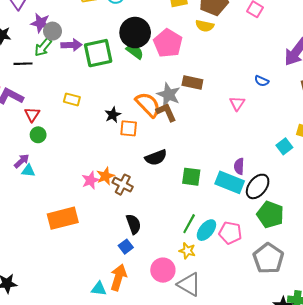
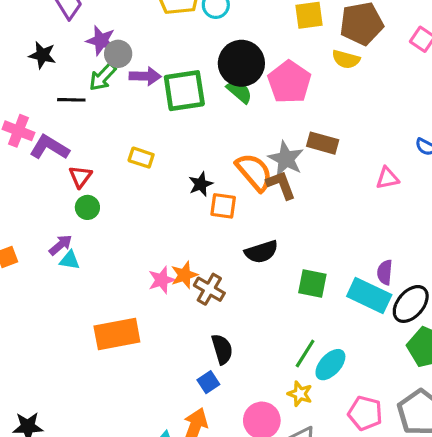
pink triangle: (237, 103) -> (387, 178), turned 42
pink pentagon: (230, 233) -> (365, 413), moved

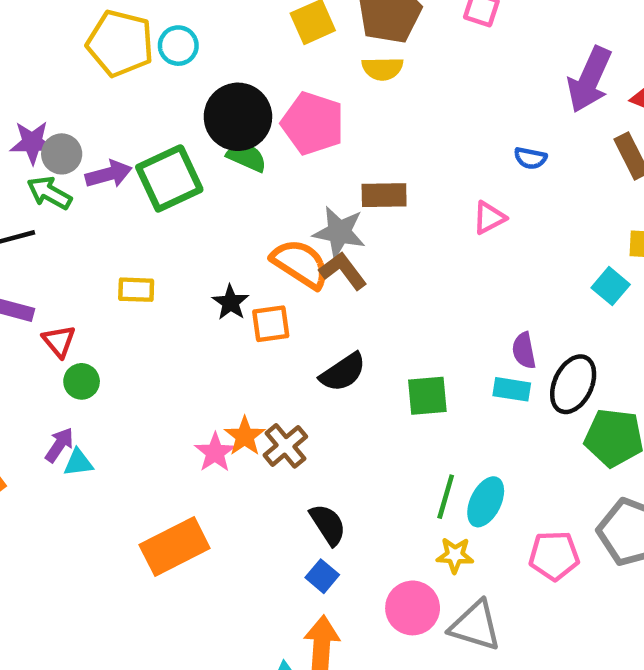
green arrow: (103, 77) -> (49, 193), turned 92
brown cross: (209, 289) -> (285, 446), turned 36
cyan rectangle: (369, 296) -> (512, 389), size x0.6

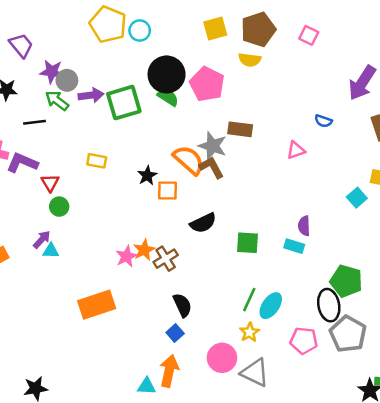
black ellipse: (573, 384) -> (329, 305), moved, turned -44
yellow star: (455, 555) -> (250, 332), turned 30

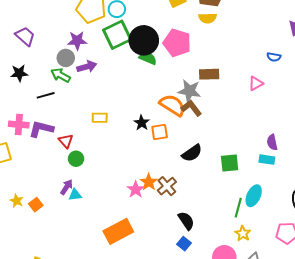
purple star: (52, 72) -> (77, 41), moved
green square: (124, 103) -> (117, 35), moved
cyan ellipse: (271, 306) -> (254, 196), moved

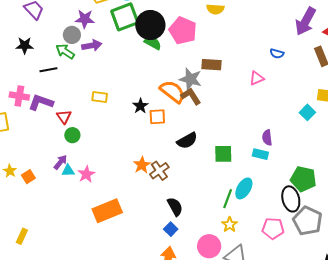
pink star: (136, 189) -> (86, 174), moved

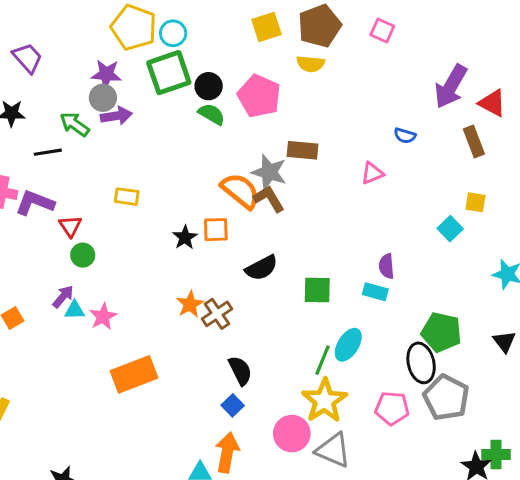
black circle: (150, 25) -> (209, 86), size x0.6
gray circle: (72, 35) -> (103, 98), moved
black star: (140, 106) -> (185, 237), moved
yellow star: (230, 225) -> (325, 401), size x1.8

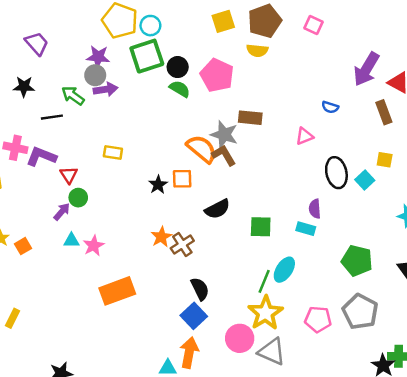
purple arrow: (63, 297) -> (62, 212), moved
black ellipse: (421, 363) -> (336, 173), moved
blue square: (233, 405) -> (194, 316), size x1.5

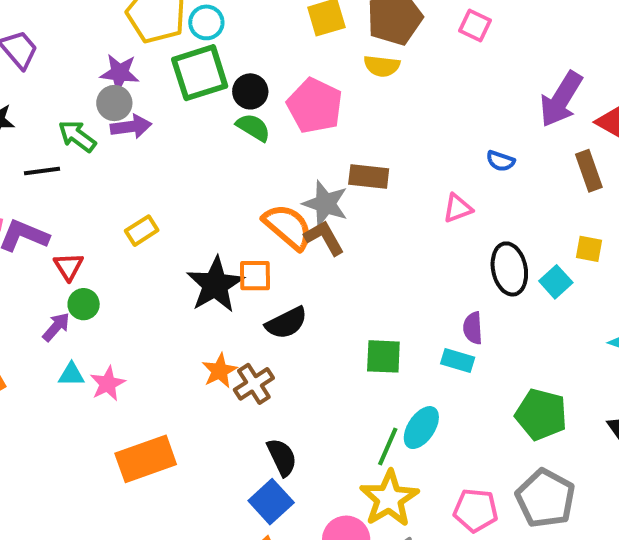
yellow rectangle: (113, 152) -> (142, 231), turned -42
black star: (158, 185) -> (215, 285), size x1.8
black semicircle: (217, 209) -> (286, 323), moved

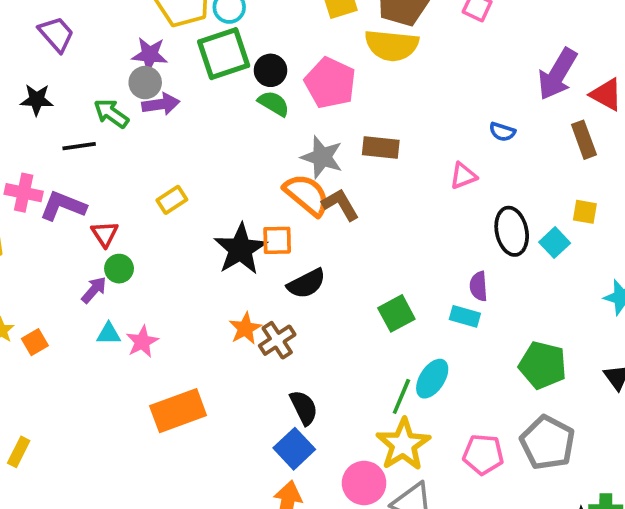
yellow semicircle: (382, 66) -> (392, 45), size x1.6
gray star: (325, 204) -> (322, 157), moved
green square: (383, 356) -> (396, 313), turned -30

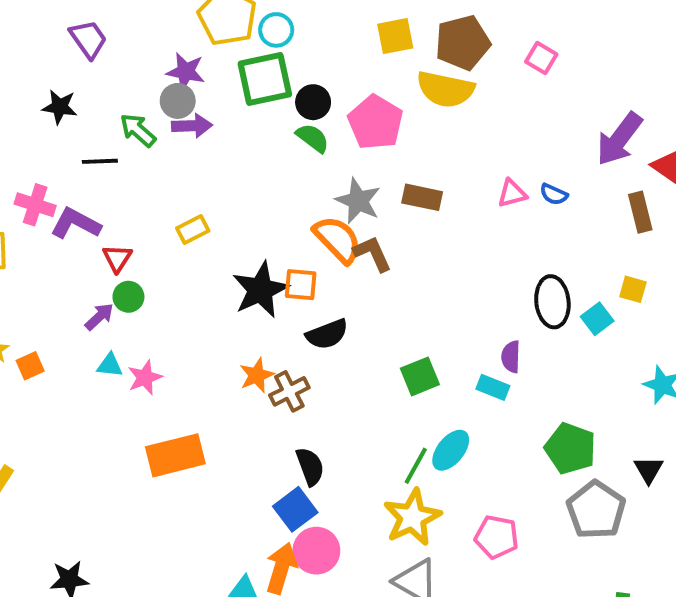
pink triangle: (463, 176) -> (512, 193), moved
gray pentagon: (548, 443) -> (596, 510), moved
pink circle: (364, 483) -> (316, 551), moved

